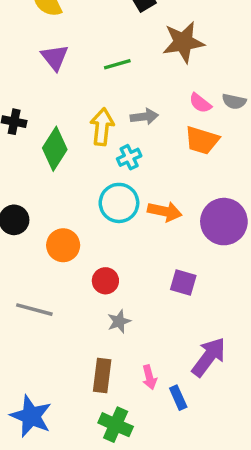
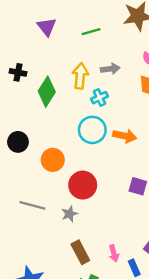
red circle: (105, 281) -> (83, 185), size x1.5
gray star: (119, 321) -> (70, 214), moved
brown rectangle: (102, 376) -> (80, 252), turned -35

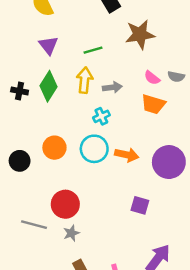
yellow arrow: (80, 76) -> (85, 80), moved
green diamond: (47, 92) -> (48, 86), moved
orange circle: (53, 160) -> (54, 148), moved
red circle: (83, 185) -> (65, 204), moved

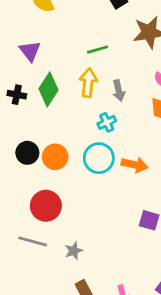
purple triangle: (48, 45) -> (30, 51), moved
gray arrow: (112, 87) -> (119, 91), turned 84
black circle: (20, 161) -> (27, 153), moved
red circle: (65, 204) -> (46, 206), moved

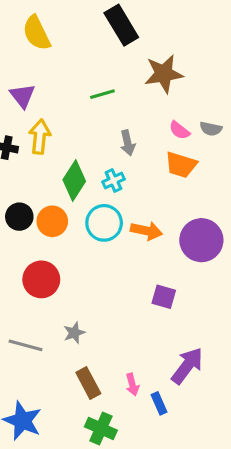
yellow arrow: (88, 83) -> (40, 137), moved
green diamond: (49, 89) -> (74, 181), moved
gray line: (33, 241) -> (26, 345), moved

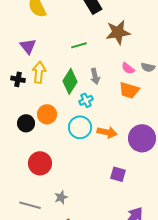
green diamond: (74, 181) -> (70, 81), moved
orange circle: (52, 221) -> (47, 114), moved

